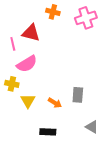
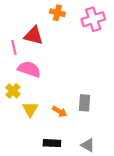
pink semicircle: (27, 64) -> (29, 69), turned -130
yellow cross: (12, 84) -> (13, 91), turned 32
gray triangle: (92, 127) -> (88, 145), moved

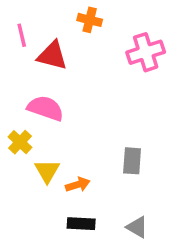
pink cross: (93, 19) -> (146, 52), moved
pink line: (14, 47) -> (22, 35), moved
orange arrow: (60, 112) -> (78, 185), moved, turned -48

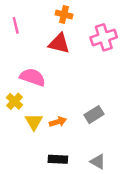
red triangle: (52, 56) -> (59, 43), moved
gray rectangle: (132, 161) -> (94, 115), turned 54
orange arrow: (78, 185) -> (58, 122), moved

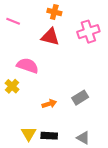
pink line: (16, 25) -> (13, 21), turned -56
yellow triangle: (34, 122) -> (29, 134), moved

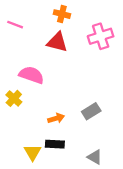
black rectangle: (49, 136) -> (55, 144), moved

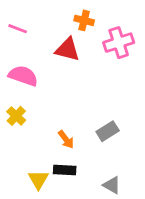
orange cross: (62, 14) -> (84, 20), moved
pink semicircle: (31, 75) -> (23, 76), moved
orange arrow: (56, 118) -> (66, 139), turned 70

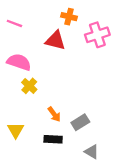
yellow cross: (16, 116) -> (29, 86), moved
gray rectangle: (108, 131) -> (80, 122), moved
yellow triangle: (38, 180) -> (16, 130), moved

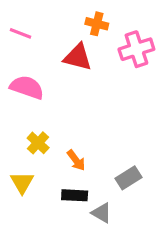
yellow cross: (29, 86) -> (38, 143), moved
gray rectangle: (80, 122) -> (129, 178), moved
gray triangle: (92, 152) -> (102, 213), moved

